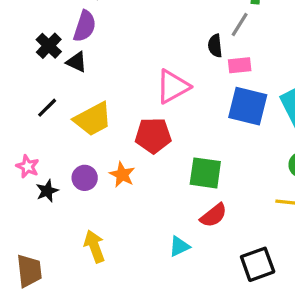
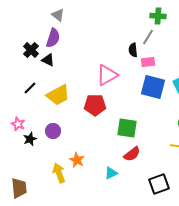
orange star: (122, 175) -> (77, 160), moved

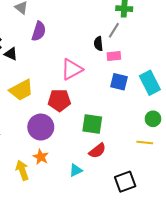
purple semicircle: (53, 38) -> (39, 31), moved
blue square: (153, 87) -> (119, 82), size x0.7
purple circle: (53, 131) -> (41, 127), moved, size x1.6

